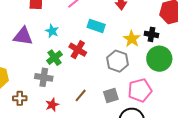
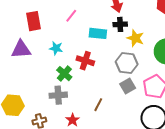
black cross: (151, 34) -> (120, 24), moved
purple triangle: (23, 36) -> (21, 49), moved
gray square: (111, 96) -> (128, 86), moved

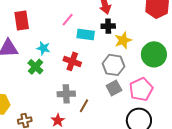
pink line: (71, 16) -> (68, 20), moved
yellow star: (135, 38) -> (123, 40), turned 30
green cross: (64, 74) -> (35, 67), moved
gray cross: (58, 95) -> (66, 94), moved

